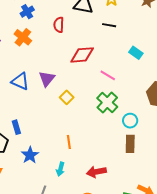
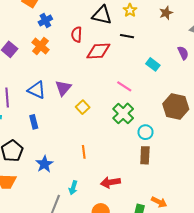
red diamond: (82, 55) -> (98, 51), moved
blue rectangle: (16, 127) -> (34, 122), moved
cyan arrow: (60, 169) -> (73, 188), moved

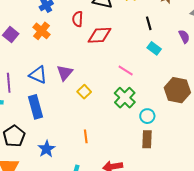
black line: (127, 36) -> (149, 23), moved, turned 64
blue rectangle: (34, 122) -> (35, 107), size x1.6

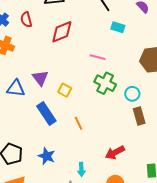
red semicircle: (78, 19) -> (26, 20), moved
blue rectangle: (35, 107) -> (46, 114), moved
orange line: (86, 136) -> (79, 123), moved

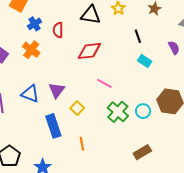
pink line: (98, 57) -> (104, 83), moved
cyan circle: (132, 94) -> (143, 111), moved
brown rectangle: (139, 116) -> (142, 152), turned 60

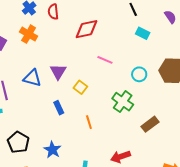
cyan circle: (143, 111) -> (139, 74), moved
green cross: (118, 112) -> (123, 102), moved
blue rectangle: (53, 126) -> (59, 108), size x0.6

